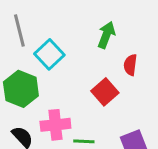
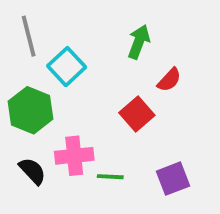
red semicircle: (130, 65) -> (169, 80), turned -144

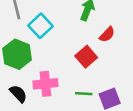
green line: (110, 177) -> (84, 94), moved

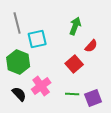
cyan square: (41, 26) -> (37, 39), turned 30
pink cross: (45, 84) -> (41, 86), turned -30

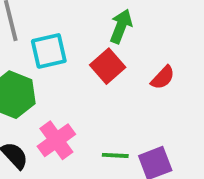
red semicircle: (91, 46) -> (163, 78), moved
red square: (74, 64) -> (108, 66), moved

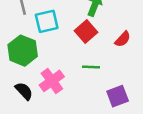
green line: (115, 155) -> (91, 67), moved

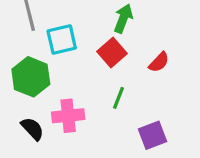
green line: (91, 67) -> (118, 98), turned -72
pink cross: (52, 81) -> (68, 116), turned 30

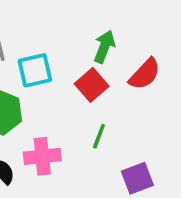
red semicircle: (159, 62) -> (145, 74), moved, size x1.4

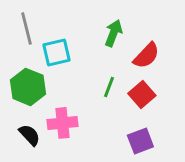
red square: (92, 85) -> (142, 94), moved
green line: (99, 136) -> (109, 87), moved

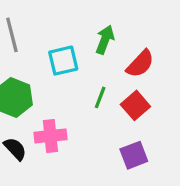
cyan square: (56, 53) -> (63, 61), moved

